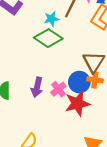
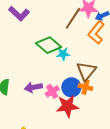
cyan star: (51, 19) -> (63, 54), moved
purple arrow: (37, 87) -> (33, 87), turned 60

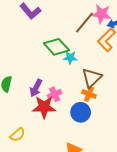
purple arrow: (33, 87) -> (36, 88), turned -60
blue circle: (71, 87) -> (81, 112), moved
red star: (67, 106) -> (44, 107), moved

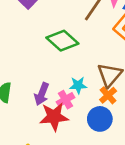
cyan star: (70, 57) -> (78, 85), moved
orange cross: (89, 94) -> (108, 95), turned 32

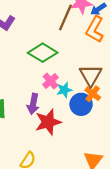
pink cross: (66, 100) -> (50, 81), moved
blue circle: (100, 119) -> (81, 104), moved

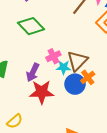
green diamond: (43, 53) -> (31, 26), moved
brown triangle: (91, 75) -> (77, 61), moved

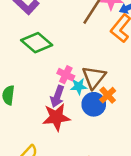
pink cross: (53, 56) -> (66, 75), turned -32
purple arrow: (33, 72) -> (57, 96), moved

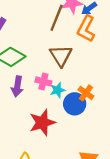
brown triangle: (94, 77) -> (61, 56), moved
purple arrow: (57, 96) -> (17, 86), moved

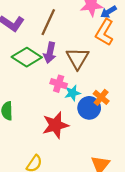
brown line: (57, 18) -> (48, 22), moved
purple arrow: (17, 86) -> (50, 53), moved

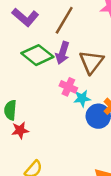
red star: (55, 125) -> (20, 130), moved, size x0.6

